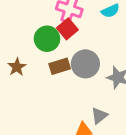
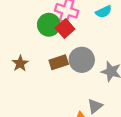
green circle: (47, 39) -> (49, 25), moved

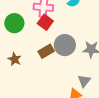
green circle: (49, 25) -> (14, 23), moved

